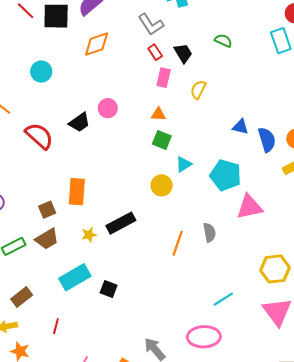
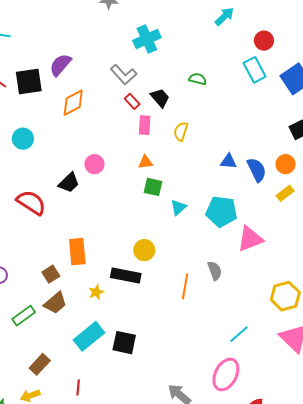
yellow circle: (162, 185) -> (144, 250), moved
black rectangle: (121, 223) -> (126, 276), turned 48
black square: (109, 289) -> (124, 343), size x1.4
pink ellipse: (204, 337) -> (226, 374), turned -52

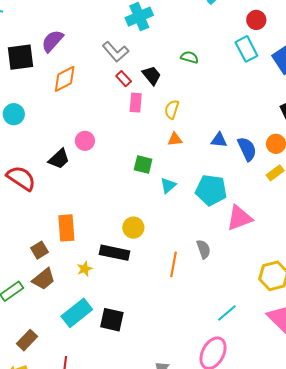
orange triangle: (145, 162) -> (175, 139), moved

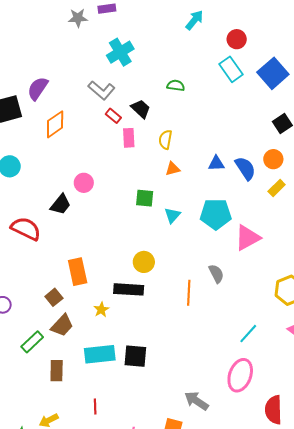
cyan rectangle: (77, 313) -> (100, 354), turned 40
brown rectangle: (27, 340) -> (57, 371), moved, turned -35

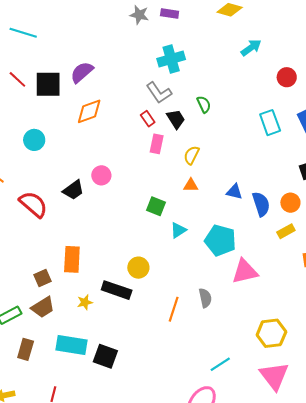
cyan rectangle: (231, 69) -> (270, 123), moved
green semicircle: (176, 85) -> (204, 104), moved, turned 42
gray L-shape: (102, 90) -> (159, 93), moved

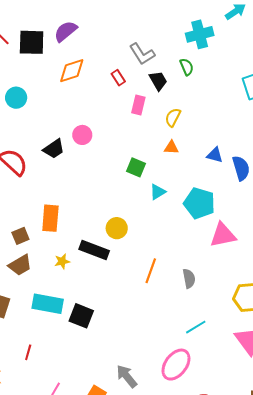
cyan cross: (171, 59) -> (200, 34), moved
red rectangle: (148, 119) -> (118, 78), moved
gray semicircle: (205, 298) -> (189, 279), moved

